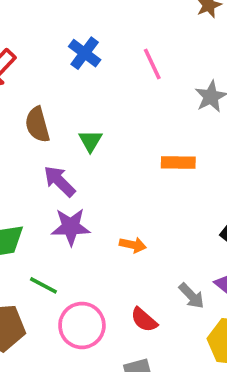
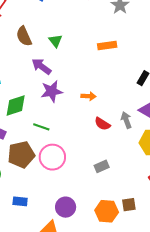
gray arrow: (191, 296) -> (126, 120), turned -147
red semicircle: (144, 320) -> (102, 124), moved
pink circle: (82, 325) -> (52, 157), moved

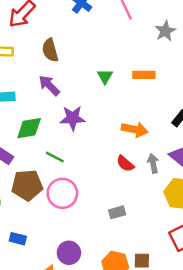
green triangle: (55, 41) -> (105, 76), moved
purple arrow: (41, 66) -> (49, 85), moved
orange arrow: (89, 96) -> (135, 130), moved, size x1.5

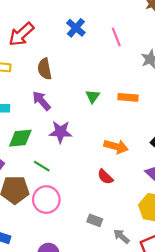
gray arrow: (153, 163) -> (121, 236), moved, turned -42
gray rectangle: (117, 212) -> (95, 220), turned 32

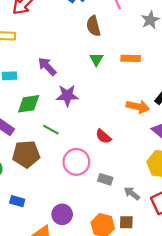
brown semicircle: (45, 69) -> (93, 26), moved
orange arrow: (116, 146) -> (138, 107), moved
red semicircle: (105, 177) -> (103, 136), moved
pink circle: (46, 200) -> (76, 162), moved

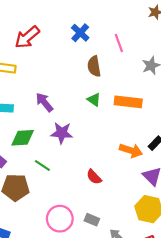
orange rectangle: (131, 58) -> (128, 102), size x1.4
green triangle: (96, 59) -> (94, 100), turned -32
pink circle: (76, 162) -> (60, 219), moved

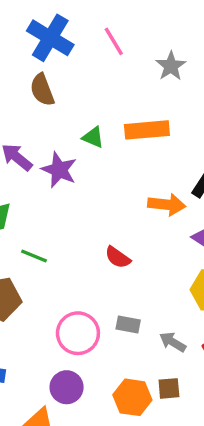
blue cross: (80, 33) -> (50, 38), size x1.5
brown semicircle: (94, 66) -> (42, 90), moved
purple star: (62, 133) -> (59, 170), moved, turned 30

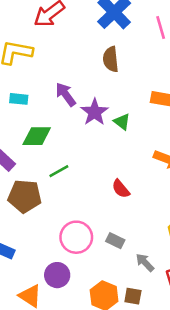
brown semicircle: (42, 90) -> (111, 59), moved
green triangle: (93, 137) -> (122, 122), moved
green line: (34, 256) -> (59, 171), turned -66

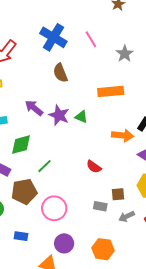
pink circle: (76, 237) -> (54, 208), moved
gray arrow: (145, 262) -> (127, 216), turned -56
brown square: (133, 296) -> (118, 194), moved

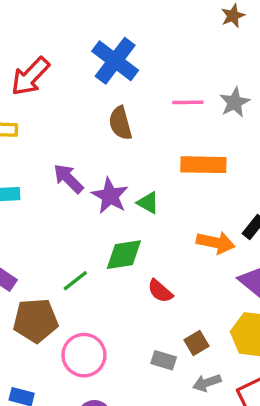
pink line: (91, 39) -> (188, 102), moved, turned -66
green diamond: (21, 145) -> (124, 255), moved
brown square: (118, 194) -> (197, 343), turned -32

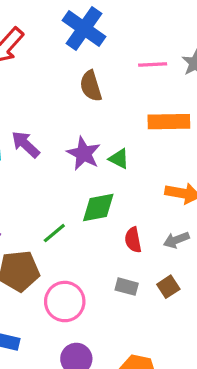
purple arrow: (68, 179) -> (26, 144), moved
red semicircle: (160, 291) -> (133, 240), turned 40
gray rectangle: (164, 360) -> (127, 287), moved
gray arrow: (207, 383) -> (176, 240), moved

